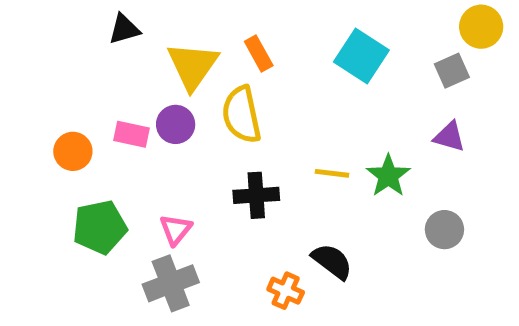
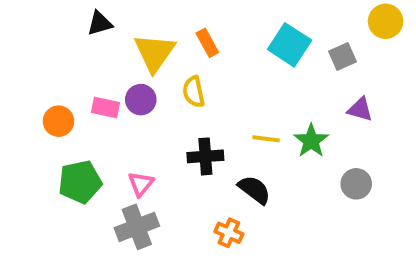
gray square: (452, 71) -> (342, 57), moved
yellow semicircle: (242, 115) -> (194, 92), size x0.7
black semicircle: (332, 261) -> (254, 190), moved

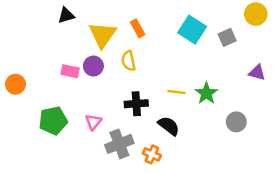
purple triangle: (360, 109) -> (257, 73), moved
orange circle: (59, 121) -> (15, 84), moved
gray cross: (137, 227) -> (119, 144), moved

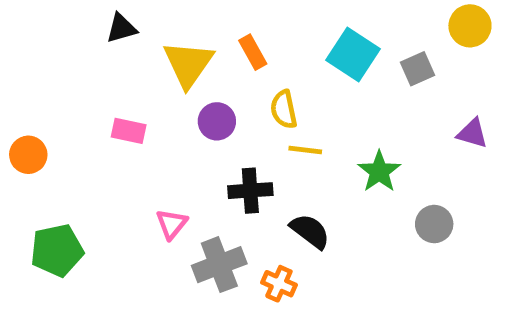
yellow semicircle: (128, 61) -> (284, 109), moved
purple circle: (93, 66) -> (217, 121), moved
yellow line: (177, 92) -> (305, 150), moved
green pentagon: (53, 121) -> (57, 250), moved

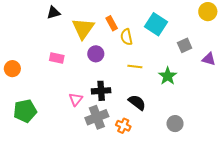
gray square: (417, 69) -> (185, 45), moved
yellow semicircle: (284, 109) -> (126, 37), moved
black cross: (250, 191) -> (101, 91), moved
gray circle: (434, 224) -> (175, 124), moved

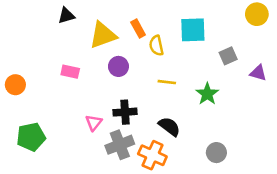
cyan square: (156, 24) -> (193, 30), turned -35
yellow triangle: (83, 28) -> (103, 35), turned 35
orange cross: (123, 126) -> (152, 155), size x1.5

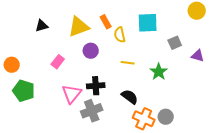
black triangle: (66, 16) -> (42, 26), moved
pink rectangle: (70, 72) -> (58, 62), moved, turned -64
pink triangle: (94, 123) -> (72, 94), size x1.5
green pentagon: (31, 137) -> (24, 91), moved, turned 30
orange cross: (152, 155) -> (144, 119), moved

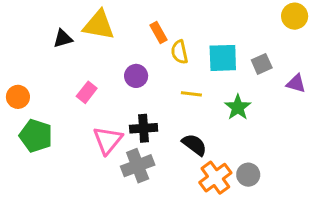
cyan square: (148, 23) -> (223, 58), moved
yellow triangle: (79, 27) -> (99, 25), moved, turned 30
orange cross: (144, 119) -> (215, 178), turned 30

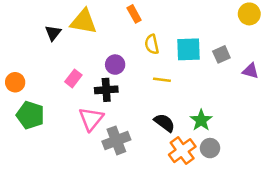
orange rectangle: (159, 33) -> (134, 14), moved
black triangle: (63, 39) -> (53, 33), turned -36
green star: (238, 107) -> (201, 120), moved
black cross: (144, 128) -> (106, 90), moved

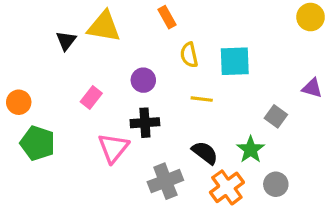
gray square: (221, 54) -> (276, 116), moved, turned -30
black cross: (106, 90) -> (145, 123), moved
gray cross: (116, 140) -> (165, 181), moved
gray circle: (210, 148) -> (276, 184), moved

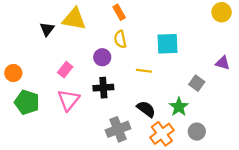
yellow semicircle: (189, 55) -> (120, 39), moved
pink triangle: (113, 148) -> (68, 100), moved

